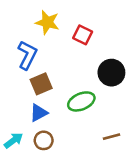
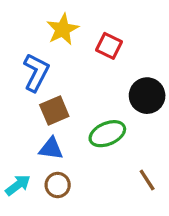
yellow star: (47, 22) -> (63, 29), turned 30
blue triangle: (39, 113) -> (51, 149), turned 36
brown line: (111, 137) -> (147, 180), turned 72

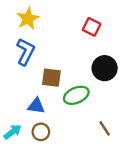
yellow star: (63, 29) -> (28, 19), moved
red square: (109, 46) -> (92, 27), moved
brown square: (54, 110) -> (51, 78), moved, turned 30

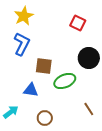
brown circle: (41, 132) -> (45, 118), moved

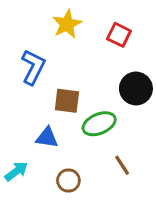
yellow star: (24, 16) -> (67, 24), moved
brown line: (89, 109) -> (122, 165), moved

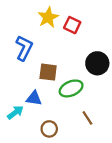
red square: (119, 35) -> (72, 25), moved
cyan arrow: (16, 171) -> (15, 112), moved

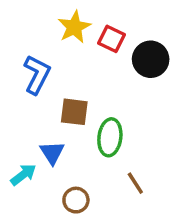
black circle: (97, 63) -> (151, 59), moved
green ellipse: (71, 88) -> (110, 137), turned -60
blue triangle: (34, 98) -> (52, 153), turned 49

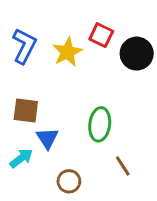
yellow star: (74, 27) -> (67, 52), moved
blue L-shape: (37, 75) -> (24, 46), moved
brown square: (74, 112) -> (26, 111), moved

